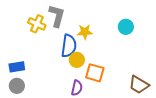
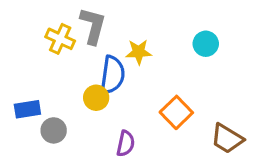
yellow circle: (77, 60) -> (96, 98), moved
orange square: (95, 73) -> (176, 112), moved, turned 30
gray circle: (17, 86) -> (54, 130), moved

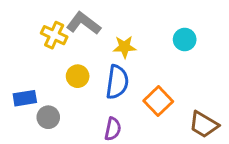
gray L-shape: (93, 26) -> (83, 23), turned -68
blue semicircle: (112, 75) -> (117, 82), moved
yellow circle: (96, 98) -> (78, 76), moved

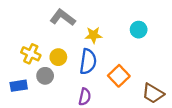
yellow cross: (54, 35) -> (31, 54), moved
blue rectangle: (25, 98) -> (19, 86), moved
gray circle: (48, 117) -> (45, 76), moved

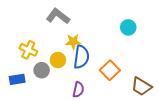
yellow star: (94, 35) -> (73, 42), moved
yellow circle: (58, 57) -> (58, 60), moved

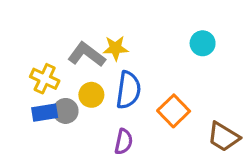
gray L-shape: (58, 16) -> (87, 55), moved
yellow star: (73, 42) -> (116, 48), moved
blue rectangle: (17, 79) -> (45, 113), moved

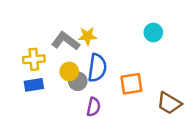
yellow cross: (45, 79) -> (34, 59), turned -30
gray circle: (66, 111) -> (78, 81), moved
orange square: (174, 111) -> (131, 84), turned 35

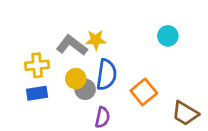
orange square: (131, 84) -> (144, 92), turned -30

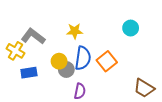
gray L-shape: (72, 45) -> (33, 36), moved
yellow cross: (37, 65) -> (15, 51), moved, turned 36
orange square: (144, 92) -> (107, 61), moved

